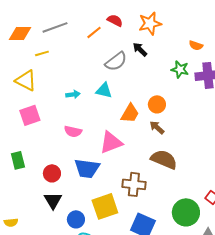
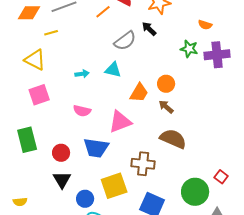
green rectangle: (18, 160) -> (27, 140), size x1.4

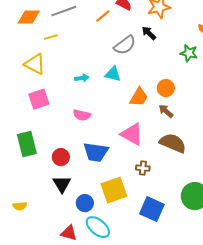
pink triangle: (120, 122) -> (132, 134), moved, turned 50
brown cross: (143, 164) -> (143, 168), size x0.6

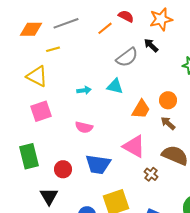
brown cross: (143, 168) -> (151, 174), moved, turned 32
black triangle: (62, 184) -> (49, 196), moved

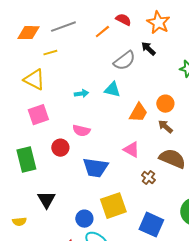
orange star: (161, 19) -> (158, 23), turned -30
pink triangle: (134, 146) -> (131, 150), size x0.7
red circle: (63, 169) -> (60, 148), moved

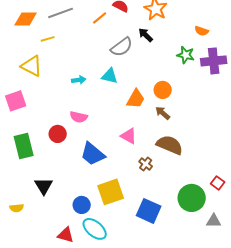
pink square: (38, 115) -> (16, 101), moved
blue trapezoid: (95, 168) -> (93, 154), turned 32

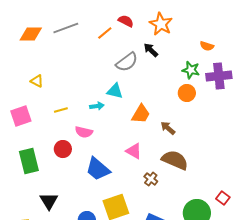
yellow line: (48, 39) -> (61, 110), moved
yellow triangle: (32, 66) -> (37, 81), size x0.6
cyan arrow: (79, 80) -> (97, 106), moved
orange circle: (163, 90) -> (187, 93), moved

